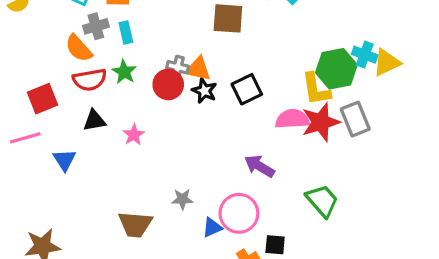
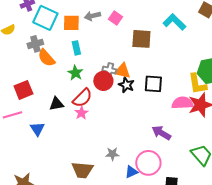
gray cross: (96, 26) -> (35, 44), moved
red semicircle: (90, 80) -> (82, 98), moved, turned -35
black square: (247, 89) -> (153, 84), turned 30

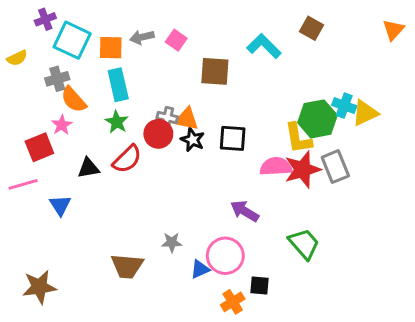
cyan rectangle: (76, 48) -> (118, 85), size x1.5
pink star: (81, 113) -> (62, 125), moved

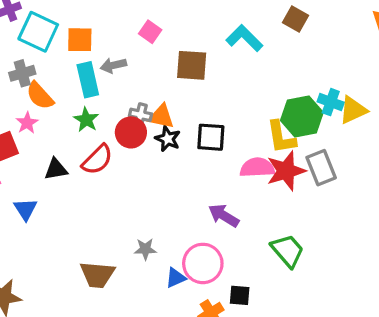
gray arrow: (142, 37) -> (113, 65), moved

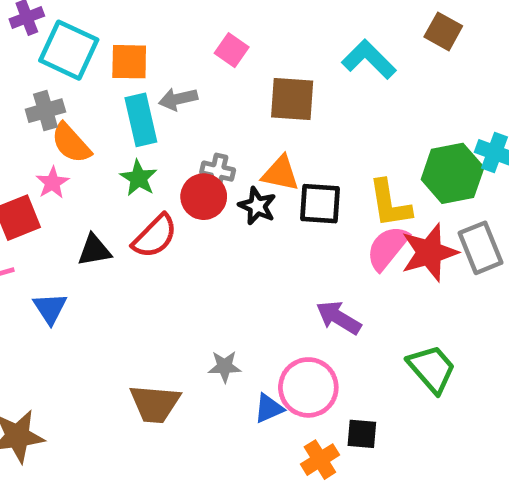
orange triangle: (161, 116) -> (280, 173), moved
yellow L-shape: (281, 137) -> (390, 204), moved
pink semicircle: (257, 168) -> (387, 248), turned -48

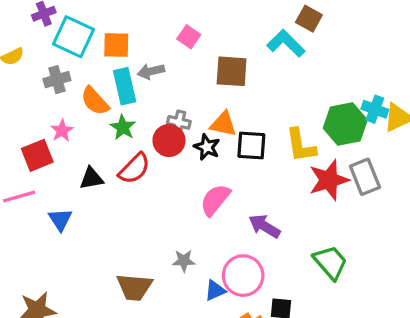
brown square: (443, 31) -> (309, 19), moved
orange semicircle: (71, 143) -> (95, 101), moved
pink semicircle: (387, 248) -> (215, 200), moved

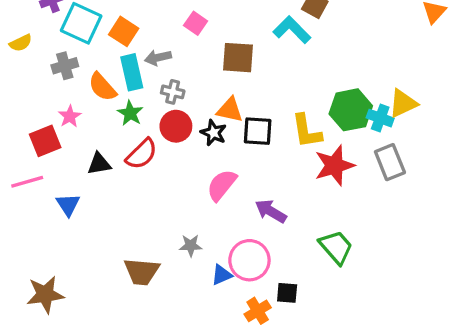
orange square: (116, 45) -> (124, 31), turned 32
cyan cross: (375, 109) -> (380, 118), moved
gray cross: (179, 122) -> (173, 92), moved
gray rectangle: (365, 177) -> (390, 162), moved

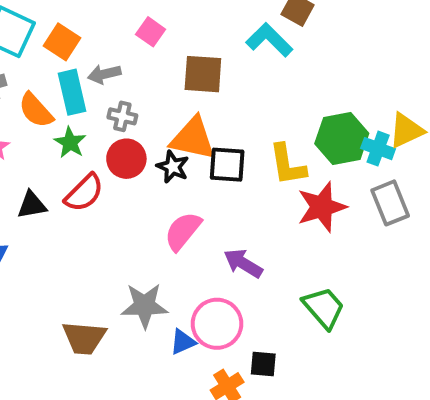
orange triangle: (230, 110) -> (193, 139), size x1.4
gray star: (191, 245) -> (145, 306), size x1.6

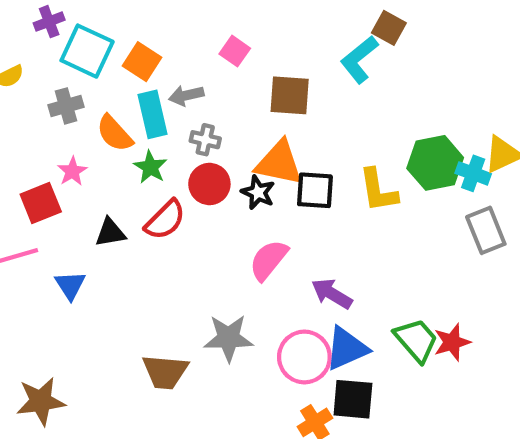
cyan L-shape: (269, 40) -> (359, 60), turned -84
red star: (322, 207) -> (452, 342), moved, size x0.7
blue triangle: (183, 342) -> (347, 349), moved, size x1.6
black square: (263, 364) -> (353, 399), size x1.5

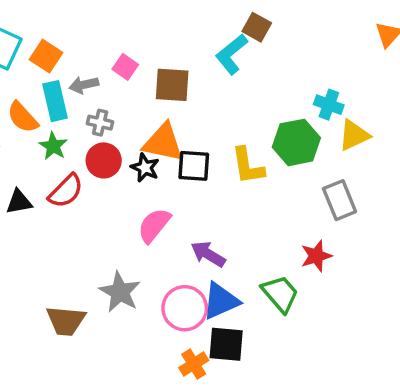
pink square: (235, 51) -> (125, 67), moved
cyan cross: (473, 173) -> (329, 105), moved
gray star: (228, 338) -> (120, 292), turned 30
red star: (452, 342) -> (316, 256), moved

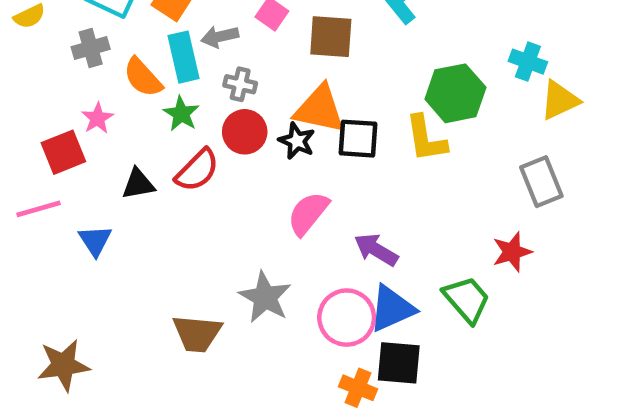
green hexagon: (296, 142) -> (455, 93), moved
orange cross: (194, 364) -> (358, 388), turned -36

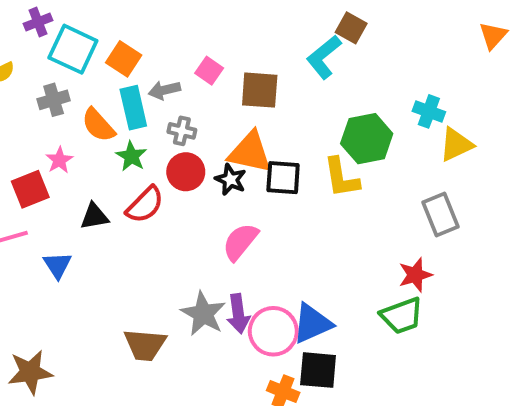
purple arrow: (376, 250) -> (238, 314), moved, turned -129
green trapezoid: (467, 299) -> (402, 316), moved, turned 111

